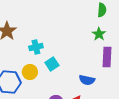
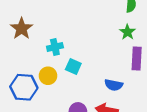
cyan square: (52, 64) -> (73, 67), turned -32

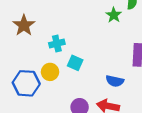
green star: (127, 32) -> (114, 15), moved

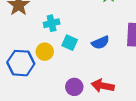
blue semicircle: (115, 81) -> (100, 43), moved, turned -36

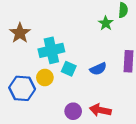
cyan cross: (52, 23) -> (51, 50), size x1.6

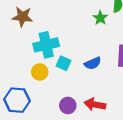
brown star: (20, 33) -> (22, 17), moved, turned -30
blue hexagon: (22, 88) -> (17, 100), moved

